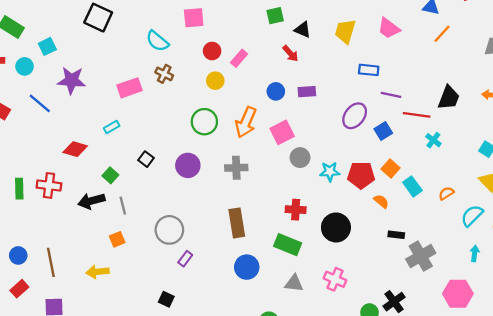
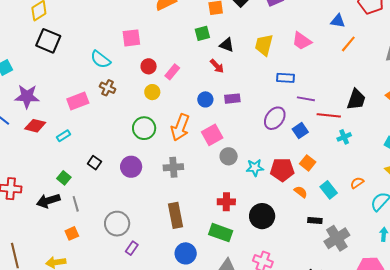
cyan cross: (433, 140) -> (344, 137), turned 32
red diamond: (75, 149) -> (35, 126), moved
cyan rectangle: (412, 186) -> (329, 190), moved

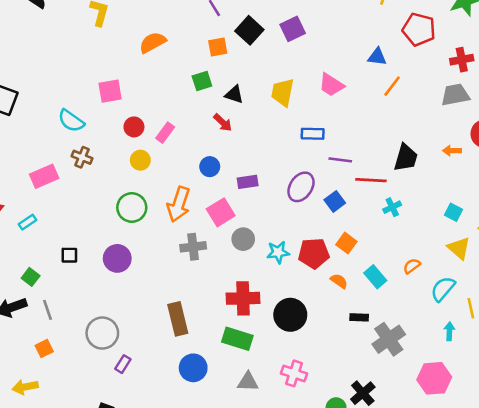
purple rectangle: (232, 99) -> (248, 182), moved
black square: (94, 163) -> (69, 255), turned -32
gray cross: (173, 167) -> (193, 247), moved
red cross: (226, 202) -> (243, 298), size x1.4

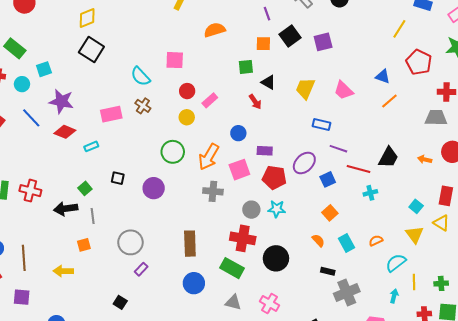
gray circle: (243, 239) -> (251, 210), moved
red pentagon: (314, 253) -> (274, 178), moved

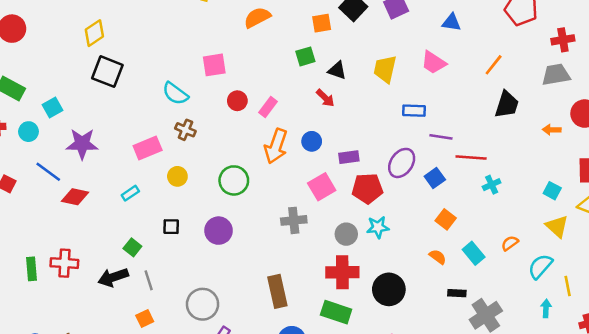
blue triangle: (383, 76) -> (451, 22), moved
yellow circle: (187, 117) -> (177, 176), moved
red diamond: (65, 132) -> (75, 197), moved
orange arrow: (209, 157) -> (276, 146), moved
black trapezoid: (388, 157) -> (507, 105), moved

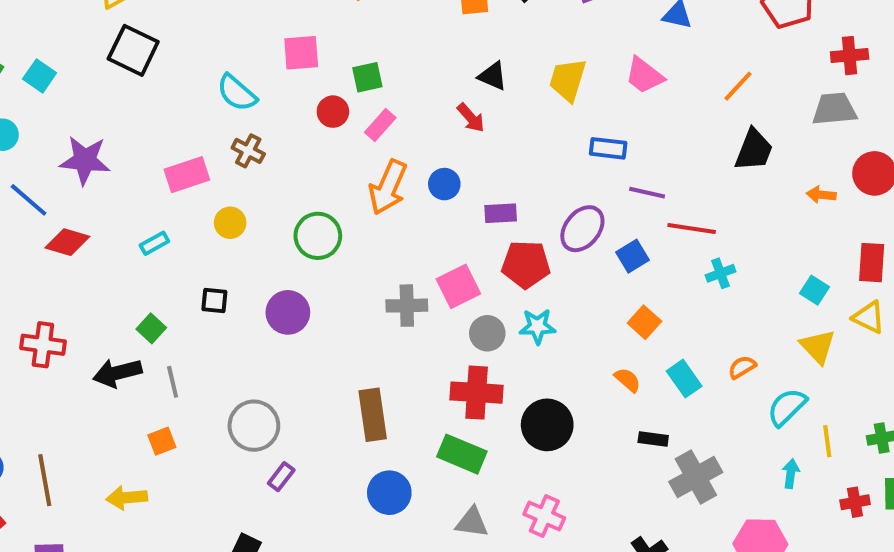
green square: (305, 56) -> (367, 77), moved
cyan square: (53, 108) -> (40, 76), moved, turned -30
pink square: (322, 187) -> (458, 286), moved

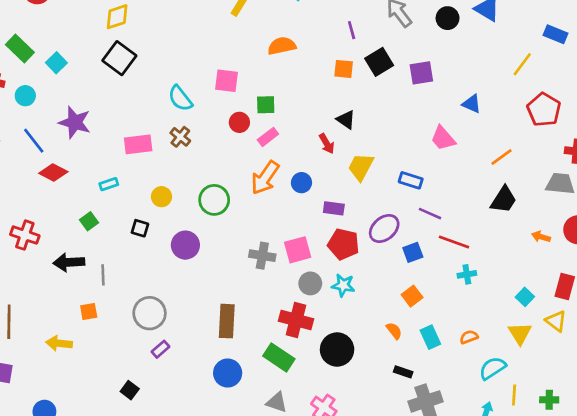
yellow trapezoid: (568, 80) -> (361, 167), moved
yellow circle: (230, 223) -> (161, 197), moved
green square: (151, 328) -> (89, 221), moved

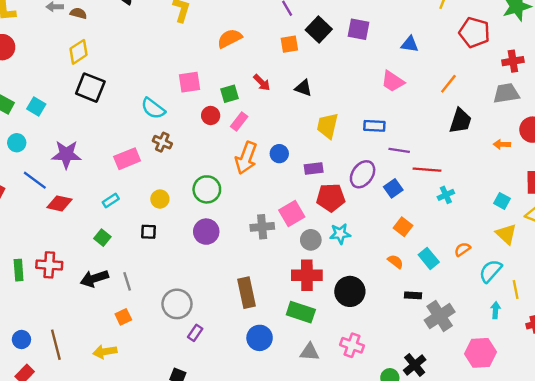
purple square: (421, 73) -> (358, 29), turned 35
red arrow: (327, 144) -> (262, 82), moved
purple circle: (185, 245) -> (206, 232), moved

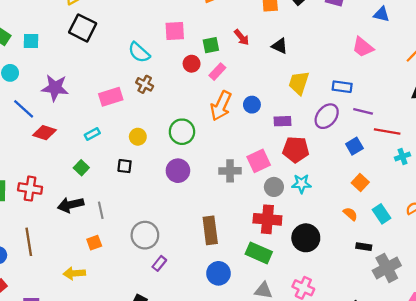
cyan square: (36, 107) -> (31, 41), turned -35
purple ellipse: (363, 174) -> (327, 116), moved
brown line: (56, 345) -> (29, 242), moved

